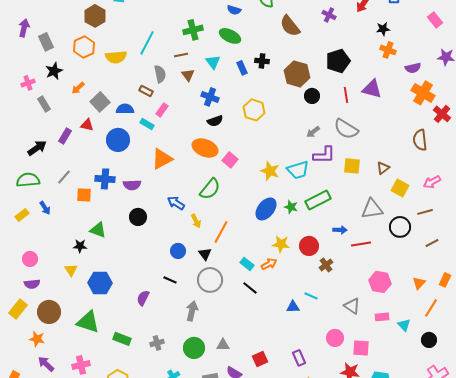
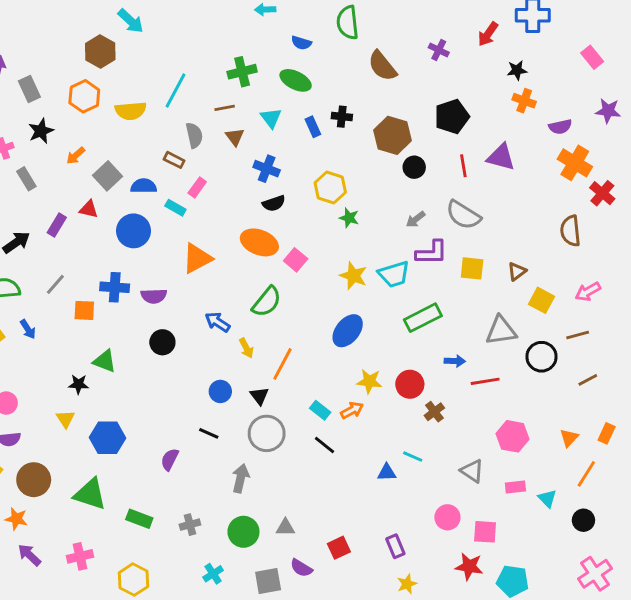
green star: (291, 207) -> (349, 218), moved

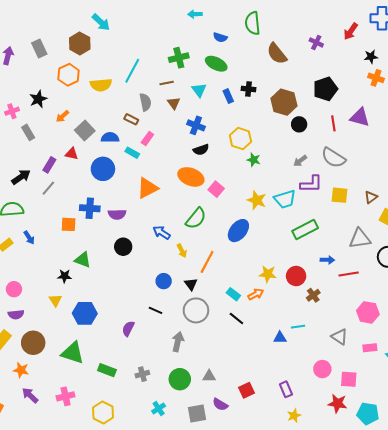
gray rectangle: (29, 89) -> (39, 49), moved
gray line: (55, 284) -> (48, 188), moved
blue ellipse: (348, 331) -> (238, 231), moved
cyan line: (413, 457) -> (298, 327), turned -32

